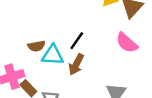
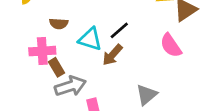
brown semicircle: (36, 46) -> (59, 24), moved

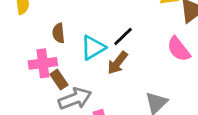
brown semicircle: (59, 24) -> (59, 33), turned 84
cyan triangle: (90, 39) -> (93, 48), turned -45

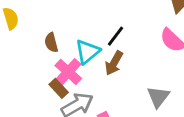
pink cross: (43, 63) -> (68, 72), moved, turned -32

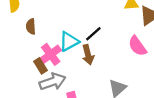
brown semicircle: (51, 43) -> (31, 26), moved
brown arrow: (114, 63) -> (88, 55), turned -54

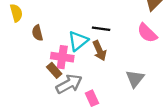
black line: (93, 34) -> (101, 29), turned 60
pink cross: (51, 54) -> (62, 57), turned -35

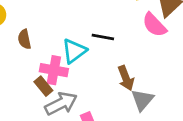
pink semicircle: (147, 33) -> (154, 25), moved
brown arrow: (99, 51) -> (126, 78), moved

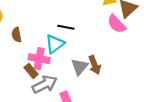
black line: (103, 37) -> (66, 27), moved
gray triangle: (142, 100) -> (80, 67), moved

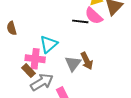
pink semicircle: (117, 24) -> (94, 16), moved
black line: (66, 27) -> (80, 21), moved
brown semicircle: (17, 35) -> (12, 28), moved

